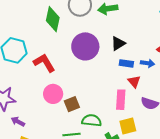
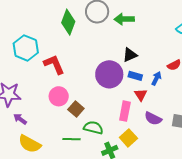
purple circle: (85, 46) -> (109, 74), moved
blue arrow: (148, 63) -> (156, 78), turned -80
brown square: (72, 104) -> (76, 109), turned -35
yellow square: (128, 126) -> (128, 138), turned -36

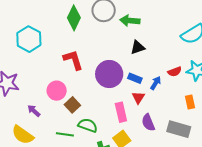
black triangle: (130, 55) -> (138, 47), moved
red L-shape: (54, 64) -> (73, 60), moved
pink rectangle: (125, 111) -> (121, 112), turned -30
purple arrow: (20, 119) -> (34, 111), moved
purple semicircle: (153, 119) -> (148, 123), turned 36

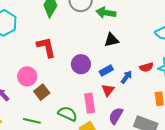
purple circle: (109, 74) -> (81, 64), size x0.7
blue rectangle: (135, 78) -> (106, 71), turned -56
purple semicircle: (148, 123) -> (116, 116), turned 48
green semicircle: (88, 125) -> (68, 114), moved

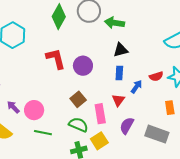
purple circle: (81, 64) -> (83, 66), moved
blue rectangle: (106, 71) -> (119, 73), moved, turned -56
pink circle: (27, 76) -> (34, 110), moved
brown square: (42, 92) -> (78, 99), moved

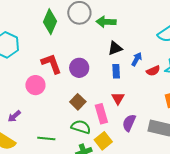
blue arrow: (137, 87) -> (137, 59), moved
purple arrow: (13, 107) -> (14, 116), turned -80
pink circle: (34, 110) -> (35, 85), moved

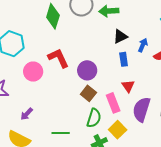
purple circle: (79, 68) -> (87, 70), moved
pink circle: (35, 85) -> (33, 72), moved
purple semicircle: (129, 123) -> (141, 109), size x1.4
green semicircle: (81, 127) -> (94, 118), turned 96

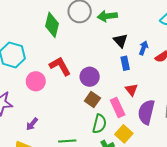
black triangle: (120, 36) -> (120, 41), turned -42

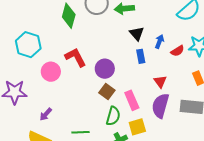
red triangle: (131, 90) -> (160, 82), moved
yellow square: (124, 134) -> (137, 127), turned 30

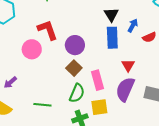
blue rectangle: (141, 56) -> (112, 38), size x1.5
pink circle: (51, 72) -> (32, 49), moved

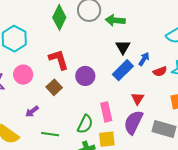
blue rectangle: (112, 38) -> (123, 70), turned 45
pink circle: (32, 49) -> (23, 75), moved
brown square: (74, 68) -> (54, 87), moved
purple arrow: (10, 82) -> (32, 111), moved

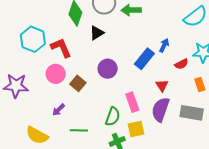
black triangle: (123, 47) -> (97, 33), moved, turned 35
red L-shape: (59, 60) -> (61, 48), moved
red semicircle: (160, 71) -> (181, 64), moved
pink circle: (23, 75) -> (56, 74), moved

